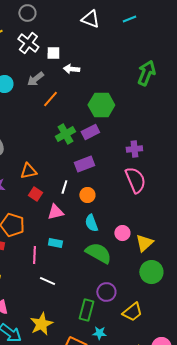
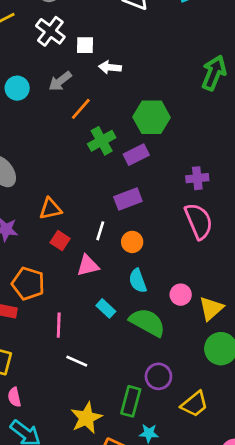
green cross: (65, 134) -> (102, 141), moved
cyan rectangle: (55, 243) -> (106, 308), moved, turned 32
yellow star: (41, 324) -> (86, 418), moved

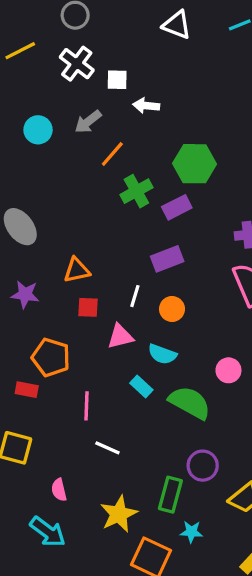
red square: (60, 241) -> (88, 307), turned -30
cyan semicircle: (138, 281) -> (162, 354), moved, turned -50
pink semicircle: (14, 397) -> (59, 490), moved

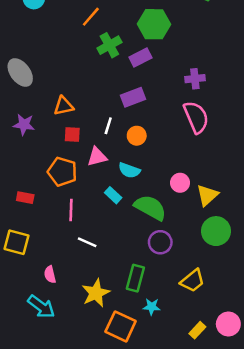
orange pentagon: (51, 357) -> (62, 172), moved
purple circle: (203, 466) -> (160, 242), moved

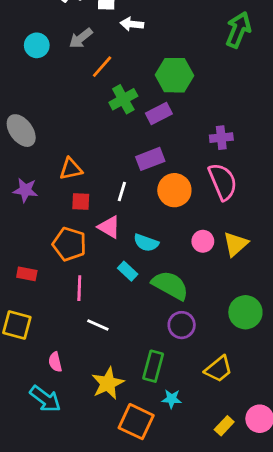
orange circle: (137, 136) -> (174, 190), moved, size x1.5
pink triangle: (97, 157) -> (109, 227), turned 45
pink circle: (180, 183) -> (203, 241), moved
yellow triangle: (207, 195) -> (236, 244), moved

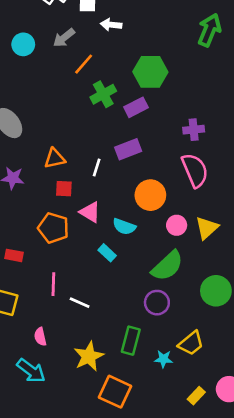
orange circle: (174, 190) -> (150, 195), moved
white line: (122, 192) -> (97, 168), moved
green semicircle: (170, 285) -> (167, 266), moved, turned 108
pink line: (79, 288) -> (53, 284), moved
cyan star: (172, 399) -> (163, 359), moved

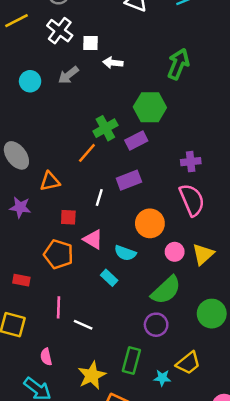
green arrow: (209, 30) -> (178, 64), moved
orange line: (84, 64) -> (87, 153), moved
orange triangle: (55, 158) -> (50, 181), moved

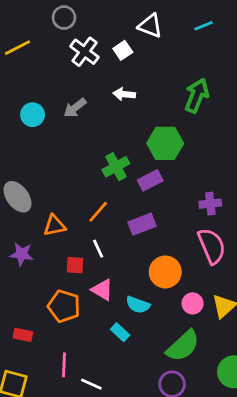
white cross: (60, 31) -> (85, 52), moved
white square: (91, 43) -> (123, 50), moved, turned -35
orange line: (87, 153) -> (98, 212), moved
white line: (99, 197) -> (98, 249), moved, turned -42

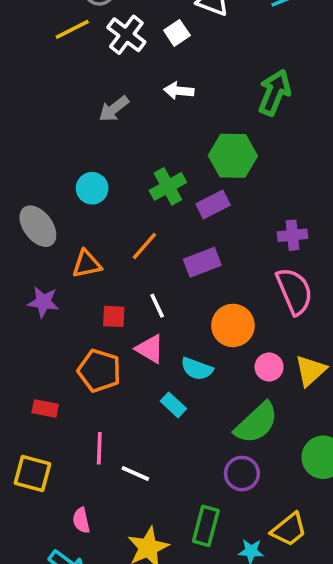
yellow line: (17, 48) -> (72, 29), moved
cyan circle: (33, 115) -> (92, 188), moved
white line: (98, 249) -> (157, 306), moved

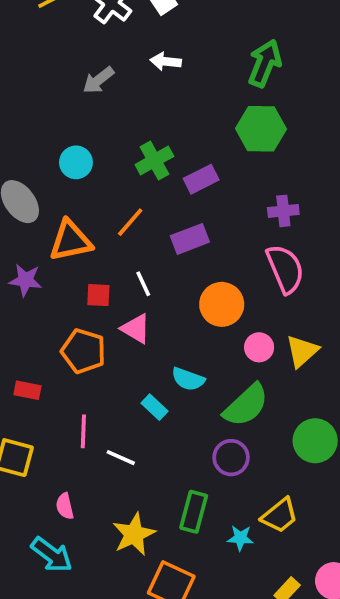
green hexagon: (233, 156) -> (261, 129), moved
orange triangle: (87, 264) -> (70, 241), size x1.4
cyan semicircle: (197, 369) -> (188, 379), moved
cyan rectangle: (173, 405) -> (154, 407), moved

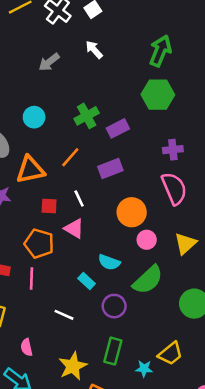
white arrow: (166, 61) -> (94, 50), turned 42
pink circle: (259, 347) -> (147, 240), moved
pink line: (83, 431) -> (32, 279), moved
purple circle: (231, 458) -> (114, 306), moved

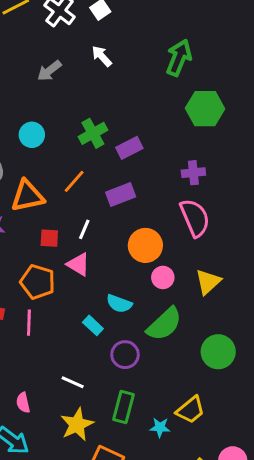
green hexagon: (158, 95) -> (205, 109), moved
white line: (79, 198) -> (84, 229), turned 48
white line: (64, 315) -> (73, 382), moved

